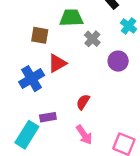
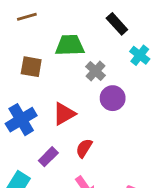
purple circle: (118, 61) -> (113, 98), moved
red triangle: (57, 63) -> (64, 114), moved
purple rectangle: (48, 117) -> (48, 157), moved, turned -35

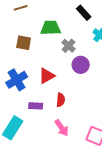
red semicircle: (84, 148) -> (61, 100), turned 152
purple rectangle: (48, 157) -> (36, 106), turned 48

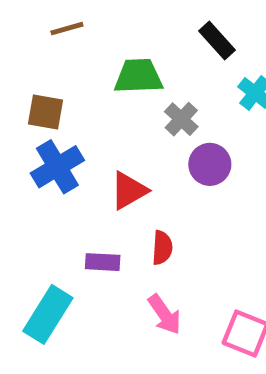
brown square: (24, 43) -> (45, 112), moved
blue cross: (17, 80) -> (57, 167), moved

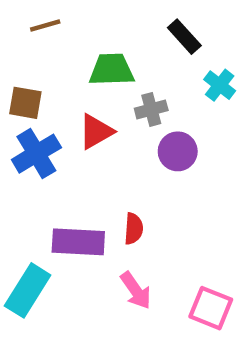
gray cross: (181, 119) -> (151, 109), turned 32
red triangle: (129, 191) -> (96, 132), moved
purple rectangle: (103, 262) -> (78, 242), size x1.6

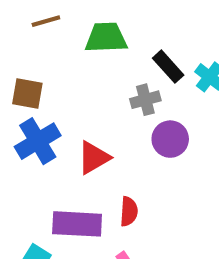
black rectangle: (184, 37) -> (168, 67), moved
green trapezoid: (111, 70) -> (106, 38), moved
red triangle: (96, 132) -> (94, 158), moved

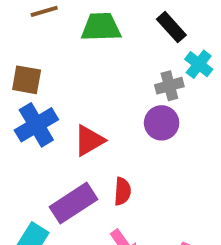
black rectangle: (168, 67) -> (171, 27), moved
gray cross: (145, 100) -> (169, 86), moved
purple rectangle: (77, 224) -> (74, 203), turned -36

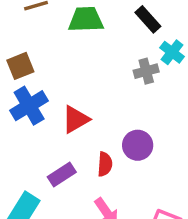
brown square: (27, 80) -> (20, 66), turned -32
purple circle: (162, 123) -> (138, 145), moved
purple rectangle: (74, 203) -> (62, 175), size x0.7

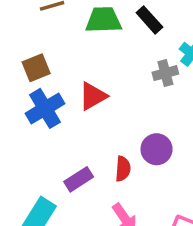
black rectangle: (148, 19) -> (149, 20), moved
red triangle: (76, 119) -> (93, 96), moved

